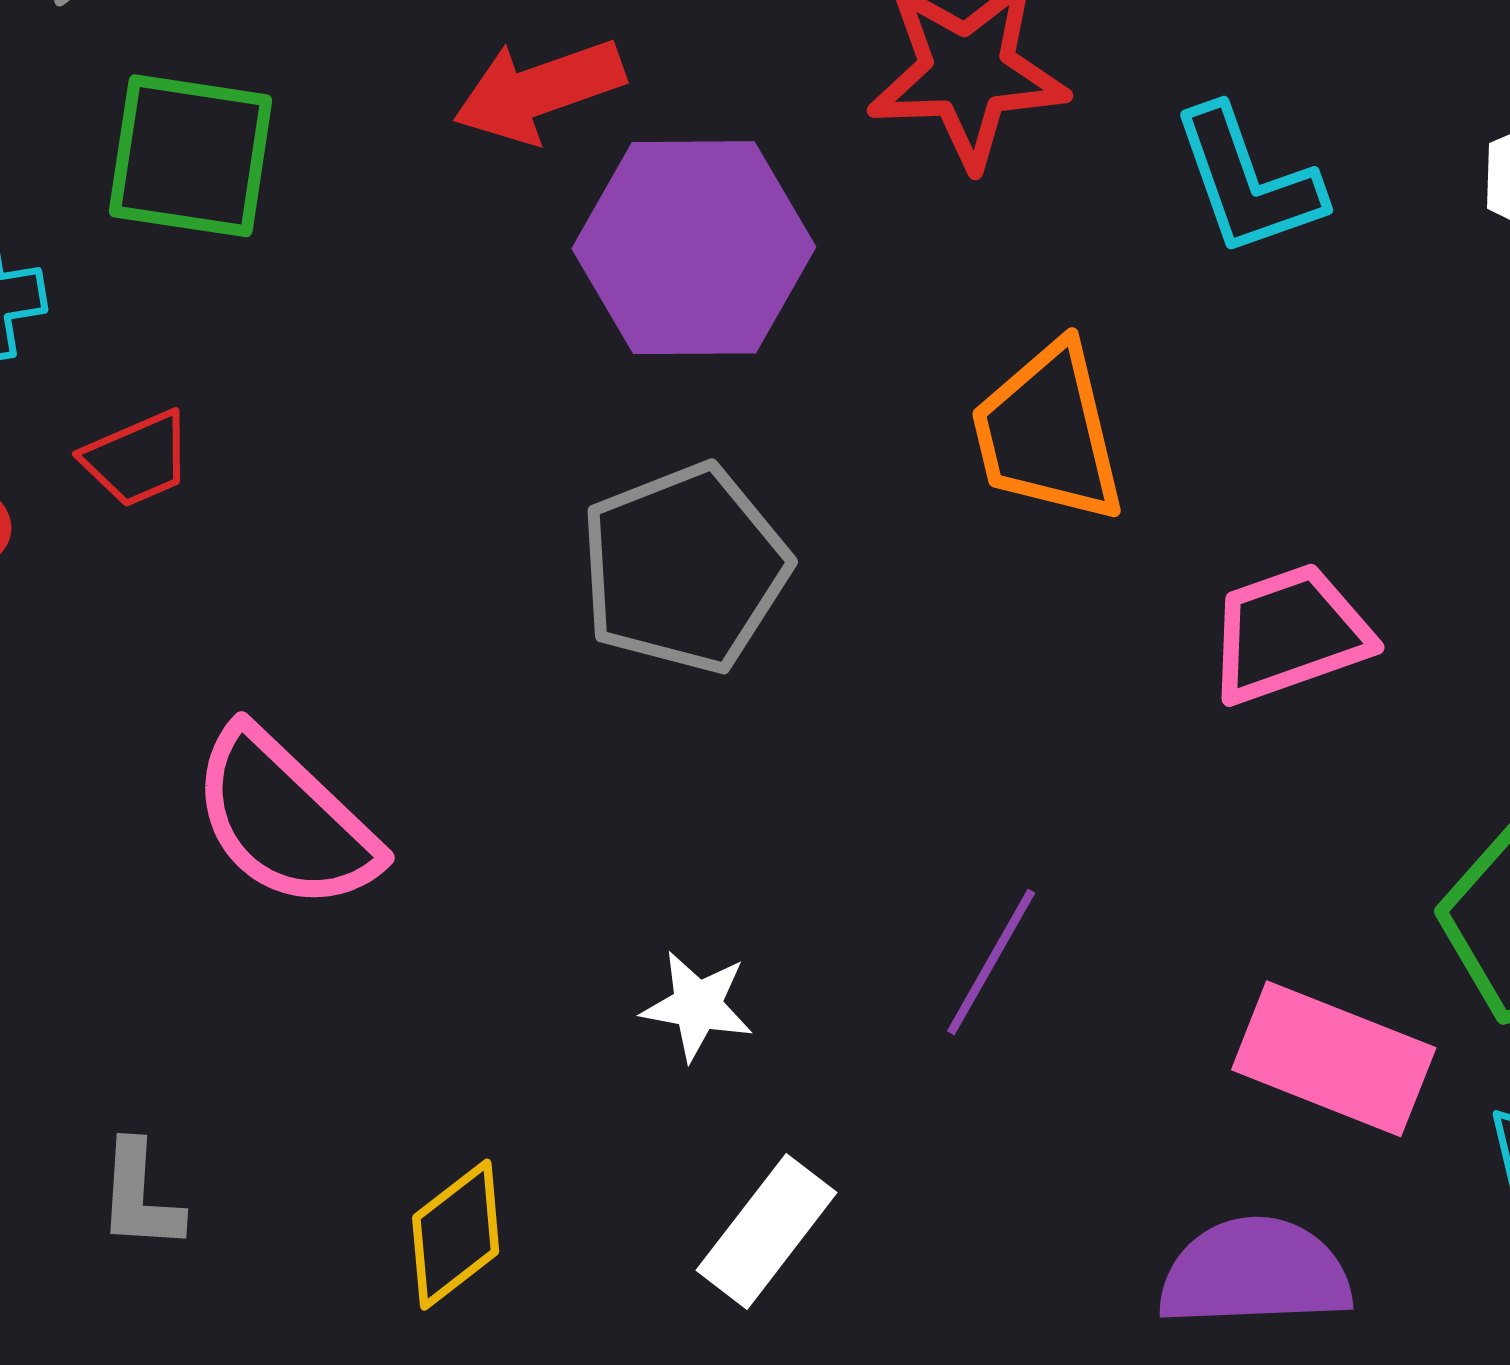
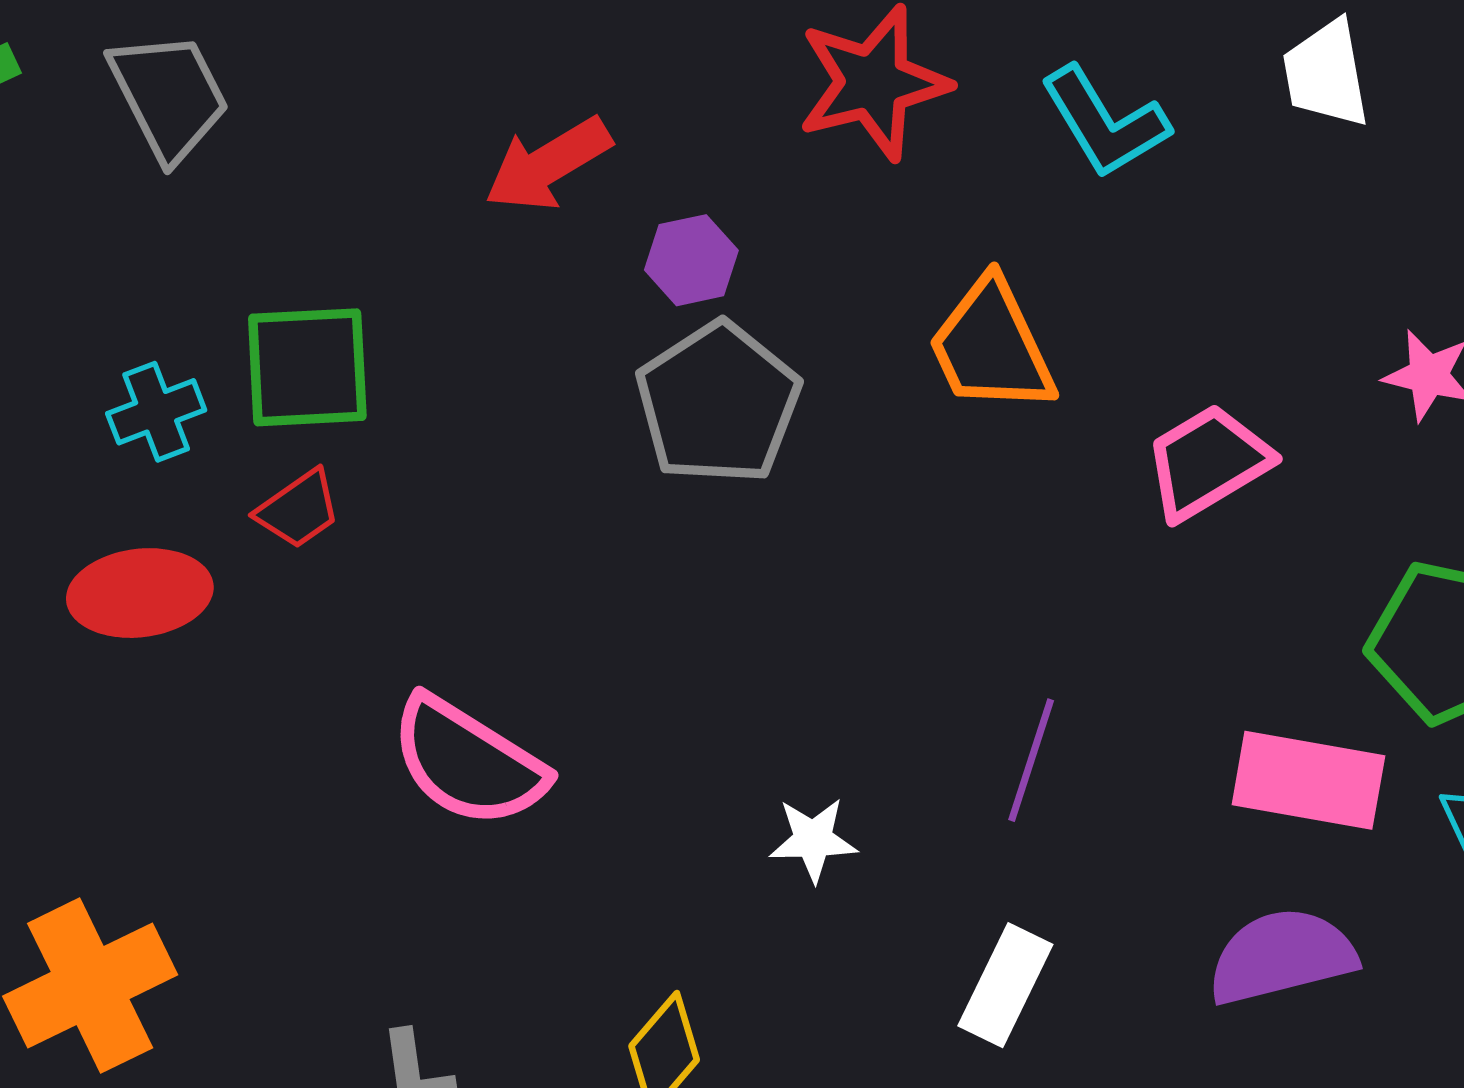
green square: (191, 156) -> (307, 367), moved
purple hexagon: (694, 248) -> (691, 260), size x0.5
gray pentagon: (684, 568) -> (718, 403), moved
white rectangle: (767, 1231) -> (1005, 985), moved

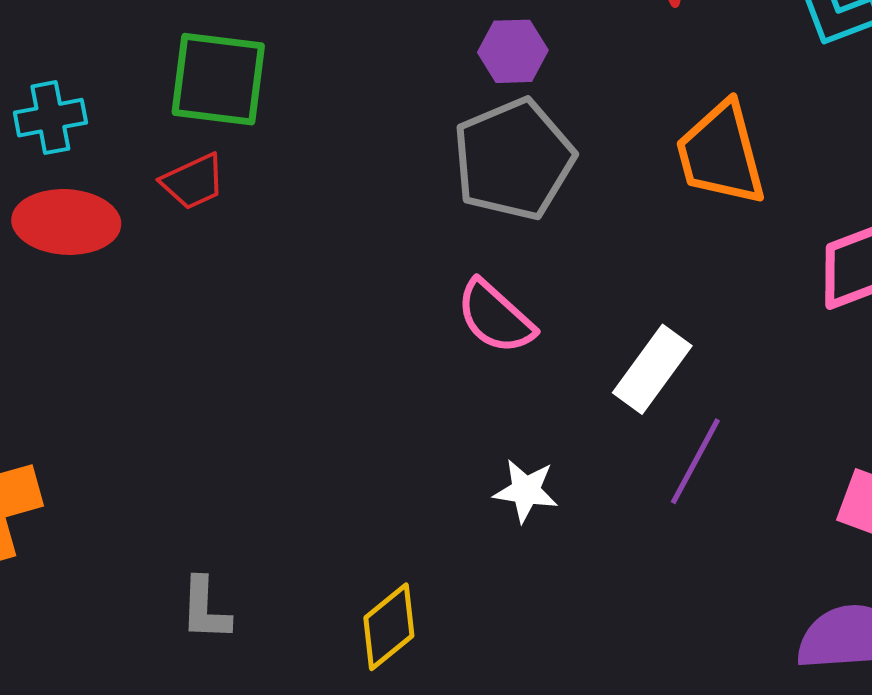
cyan cross: (156, 412) -> (50, 118), moved
pink semicircle: (468, 762) -> (495, 317), moved, size x0.7
white rectangle: (1005, 985) -> (652, 369), moved

